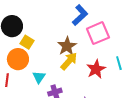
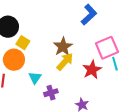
blue L-shape: (80, 15) -> (89, 15), moved
pink square: (98, 33) -> (107, 48), moved

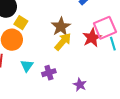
red star: (92, 70) -> (92, 38), moved
cyan triangle: (35, 78) -> (27, 66), moved

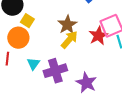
purple cross: (49, 73) -> (55, 71), size x1.6
purple star: (80, 85) -> (86, 83), size x1.5

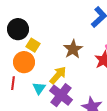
yellow arrow: (69, 40) -> (58, 75), moved
purple cross: (55, 71) -> (61, 95), turned -35

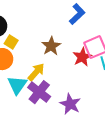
cyan triangle: (39, 88) -> (17, 85), size x1.5

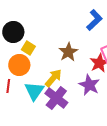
purple star: (70, 104) -> (89, 85), moved

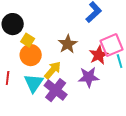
orange circle: (19, 65) -> (31, 55), moved
purple star: (89, 85) -> (89, 77), turned -30

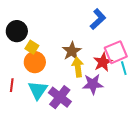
yellow arrow: (53, 70) -> (78, 67), moved, turned -48

